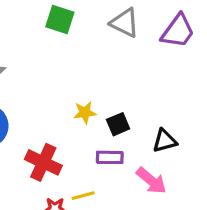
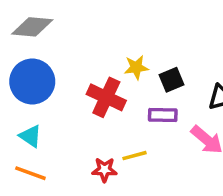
red cross: (43, 162) -> (106, 97), moved

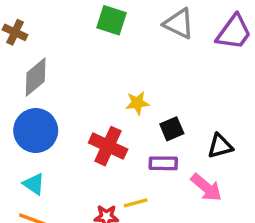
gray diamond: (32, 27) -> (36, 77), turned -45
yellow star: (136, 67) -> (137, 103), moved

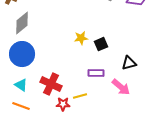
black square: (172, 129) -> (101, 44), moved
red cross: (108, 146) -> (51, 84), moved

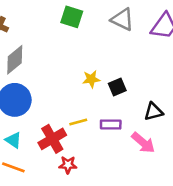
red cross: (51, 84) -> (52, 139), turned 35
yellow line: (80, 96) -> (78, 122), moved

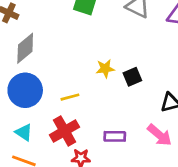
yellow line: (78, 122) -> (70, 97), moved
purple rectangle: (111, 125) -> (115, 136), moved

